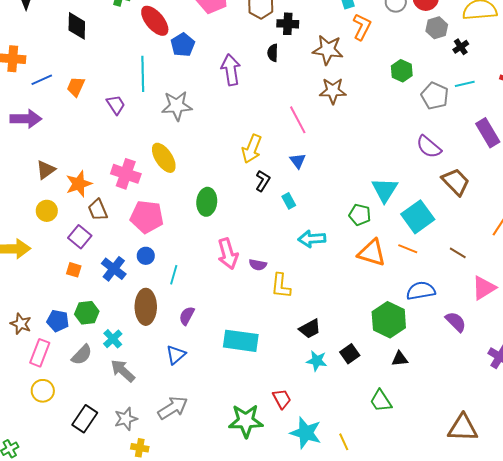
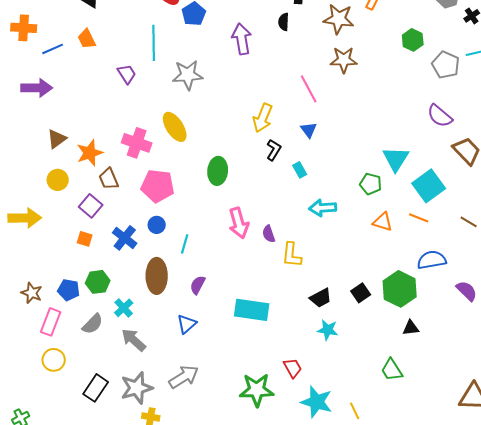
orange trapezoid: (76, 87) -> (87, 39), moved, turned -50
orange triangle: (372, 253) -> (383, 222), size x0.7
purple semicircle: (258, 265) -> (269, 234), turned 60
black square: (350, 354) -> (361, 293), moved
gray star: (126, 419) -> (137, 388), size x1.4

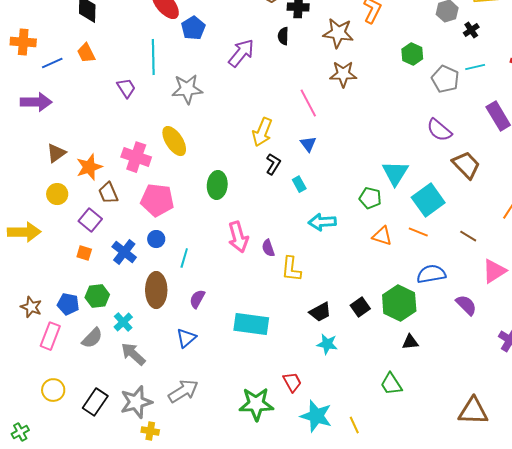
purple arrow: (242, 39) -> (241, 53), turned 48
yellow circle: (54, 360) -> (53, 390), moved

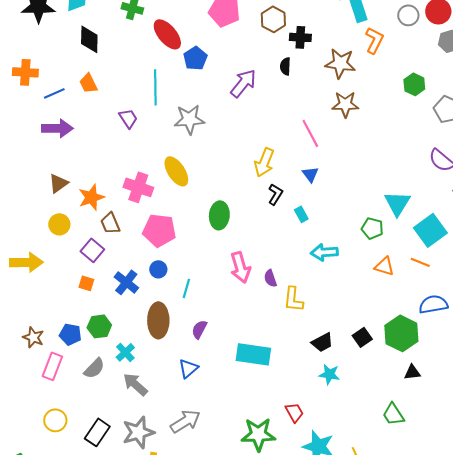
purple arrow: (36, 102) -> (57, 128), moved

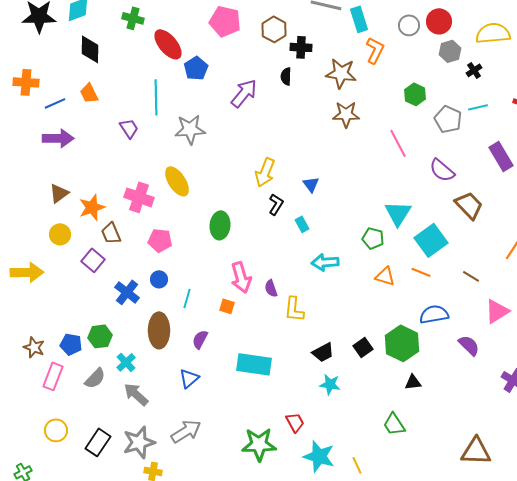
pink line: (310, 133) -> (398, 143), moved
pink pentagon: (159, 230) -> (160, 240), size x0.7
orange square: (86, 283) -> (227, 306), moved

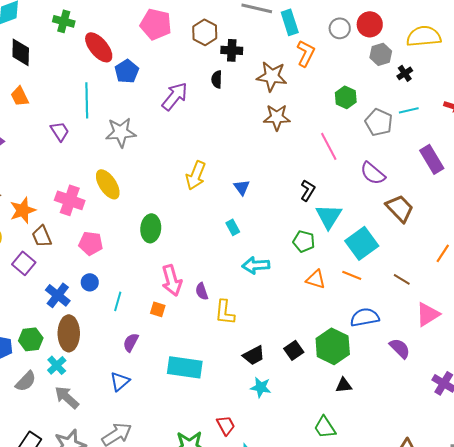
black L-shape: (276, 204) -> (308, 190), moved
brown ellipse: (159, 330) -> (69, 333), moved

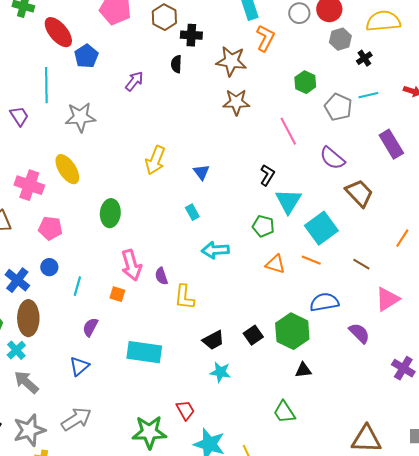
purple arrow: (175, 96) -> (134, 81), size x0.7

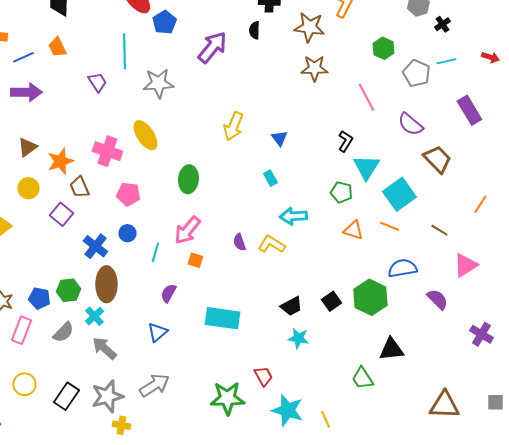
purple arrow: (134, 81) -> (212, 47), size x1.6
pink arrow: (131, 265) -> (187, 230), moved, turned 56
yellow L-shape: (184, 297) -> (271, 244), moved, turned 116
black triangle: (303, 370) -> (391, 349), moved, size x1.5

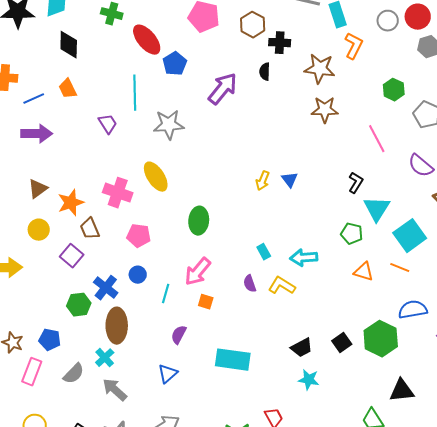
yellow arrow: (233, 126) -> (263, 181), moved, size x0.7
cyan rectangle: (270, 178) -> (264, 252), moved
green hexagon: (68, 290) -> (79, 305), moved

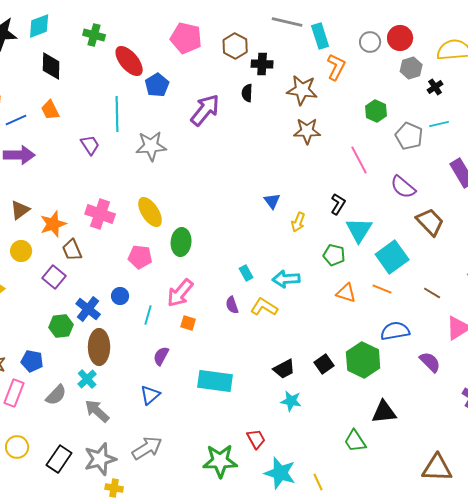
yellow ellipse: (156, 177) -> (150, 212), moved
yellow arrow: (263, 181) -> (298, 222), moved
pink pentagon: (139, 236) -> (140, 257), moved

